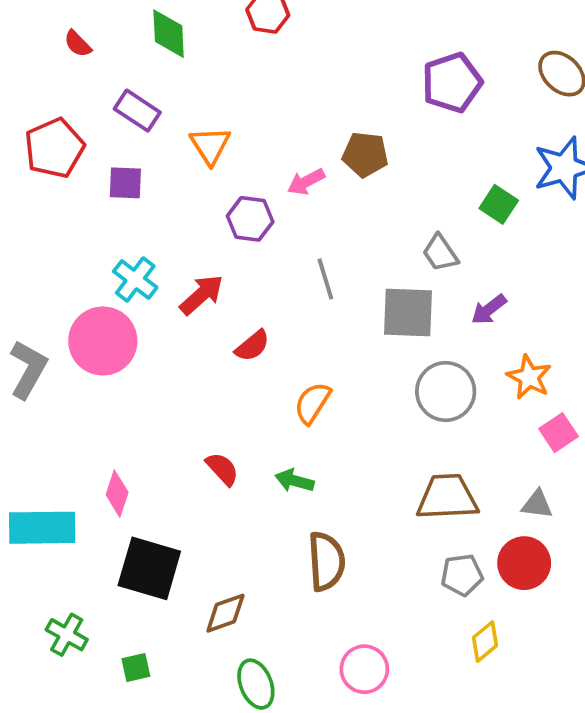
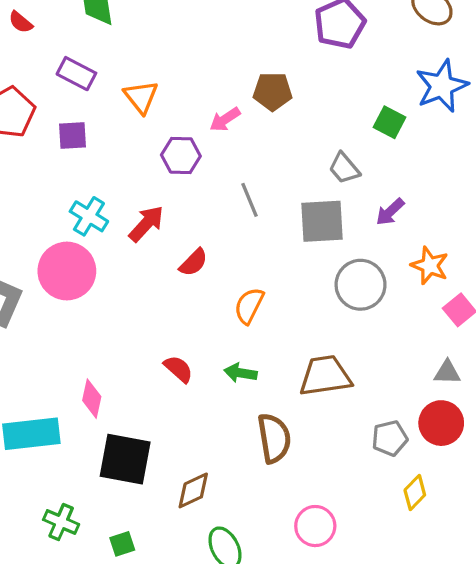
brown trapezoid: (447, 497) -> (325, 376), moved

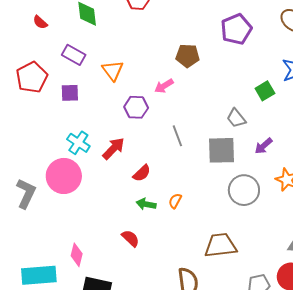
brown pentagon: (273, 91) -> (188, 56), moved
green square: (390, 122) -> (265, 91), turned 30
orange semicircle: (249, 306) -> (175, 201), size x0.7
green arrow: (240, 373) -> (146, 204), moved

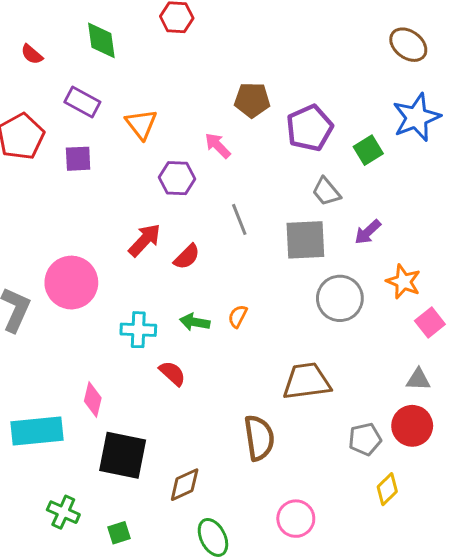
purple pentagon: (236, 29) -> (310, 128), moved
pink arrow: (164, 86) -> (218, 146), turned 78
cyan cross: (78, 143) -> (138, 330), moved, turned -30
red semicircle: (142, 173) -> (187, 257), moved

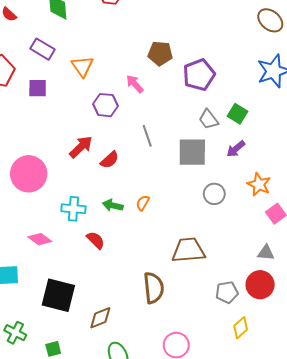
green square: (368, 150) -> (238, 114), moved, turned -30
gray circle: (340, 298) -> (214, 194), size x0.7
pink diamond: (93, 400) -> (40, 239), moved, turned -70

